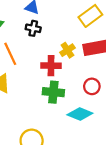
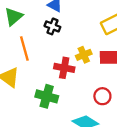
green cross: (53, 92) -> (47, 96), moved

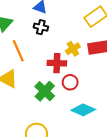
green cross: (47, 96) -> (45, 91), turned 36
red circle: (102, 96) -> (70, 82), moved

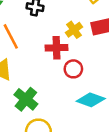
green cross: (45, 91) -> (26, 99), moved

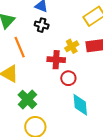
cyan diamond: (91, 100) -> (80, 105), turned 60

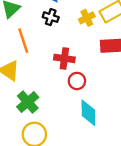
yellow cross: (72, 46) -> (87, 18), moved

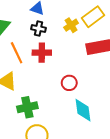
red cross: (64, 58) -> (42, 53), moved
green cross: (28, 102) -> (27, 107), turned 36

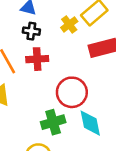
red circle: (69, 83) -> (72, 92), size x1.6
green cross: (27, 107) -> (53, 122), moved

